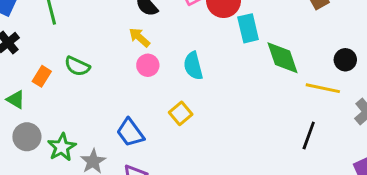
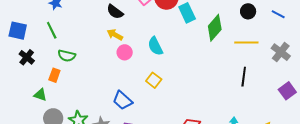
green diamond: (283, 58) -> (215, 28), turned 72
black circle: (345, 60) -> (248, 11), moved
green semicircle: (77, 66) -> (67, 56), moved

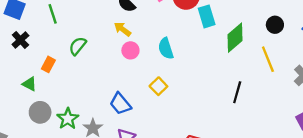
yellow line: (246, 42) -> (268, 59), turned 60
green semicircle: (67, 56) -> (78, 46), moved, turned 108
black line: (244, 77) -> (237, 92), moved

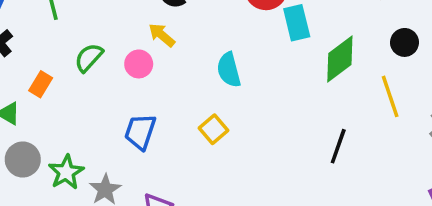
pink circle: (130, 50) -> (139, 64), moved
blue trapezoid: (120, 104) -> (140, 132), moved, turned 55

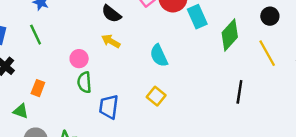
green semicircle: (89, 58) -> (84, 82), moved, turned -36
pink circle: (139, 64) -> (79, 59), moved

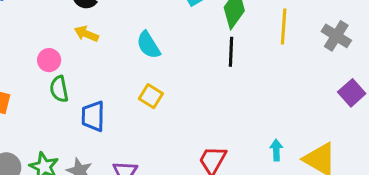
yellow line: (267, 53) -> (284, 26), turned 40
black line: (239, 92) -> (231, 52), moved

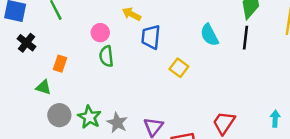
cyan semicircle: (148, 45) -> (209, 35), moved
blue trapezoid: (93, 116) -> (151, 37), moved

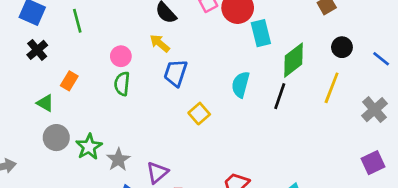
cyan semicircle: (209, 35) -> (241, 85), turned 30

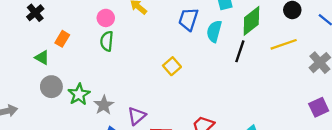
blue trapezoid: (176, 73) -> (188, 19), moved
cyan semicircle: (241, 85) -> (214, 31), moved
yellow line: (332, 88) -> (284, 44), turned 50

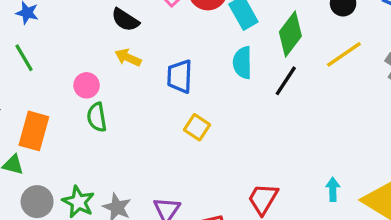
blue trapezoid: (188, 19) -> (180, 76), moved
orange rectangle: (62, 39) -> (34, 131), size x1.6
black line: (240, 51) -> (286, 81), turned 30

